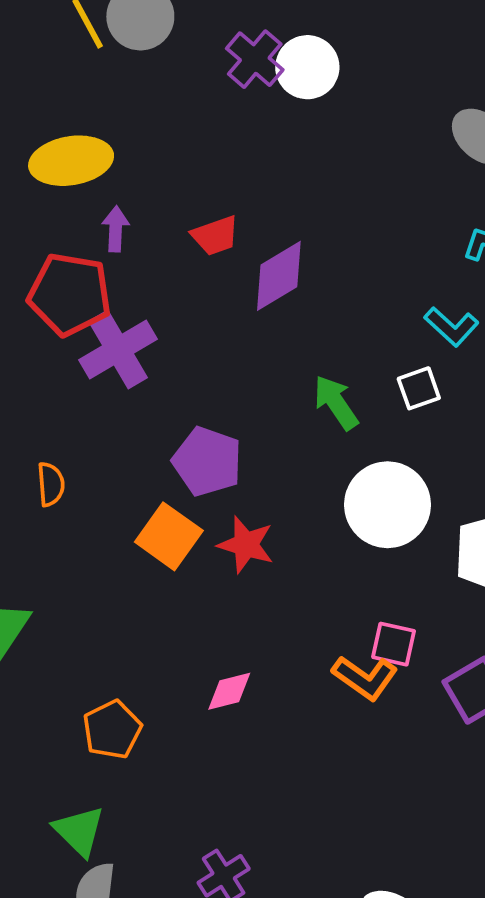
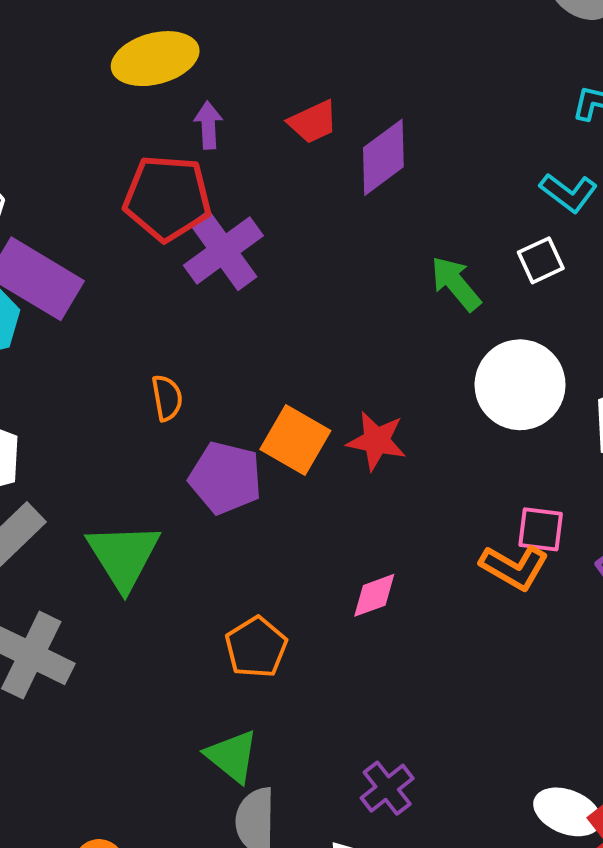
purple pentagon: (207, 461) -> (225, 478), moved

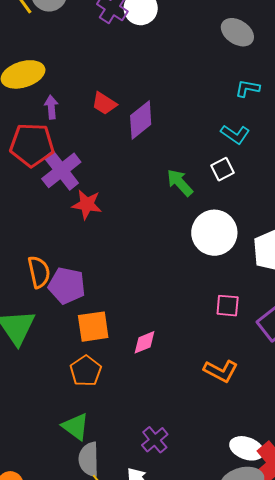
red trapezoid: (313, 122) -> (104, 103), turned 60
orange semicircle: (167, 398) -> (39, 272), moved, size x1.4
orange square: (295, 440) -> (93, 327), moved, turned -36
red star: (377, 441) -> (87, 204), moved
orange L-shape: (514, 567) -> (221, 371), moved

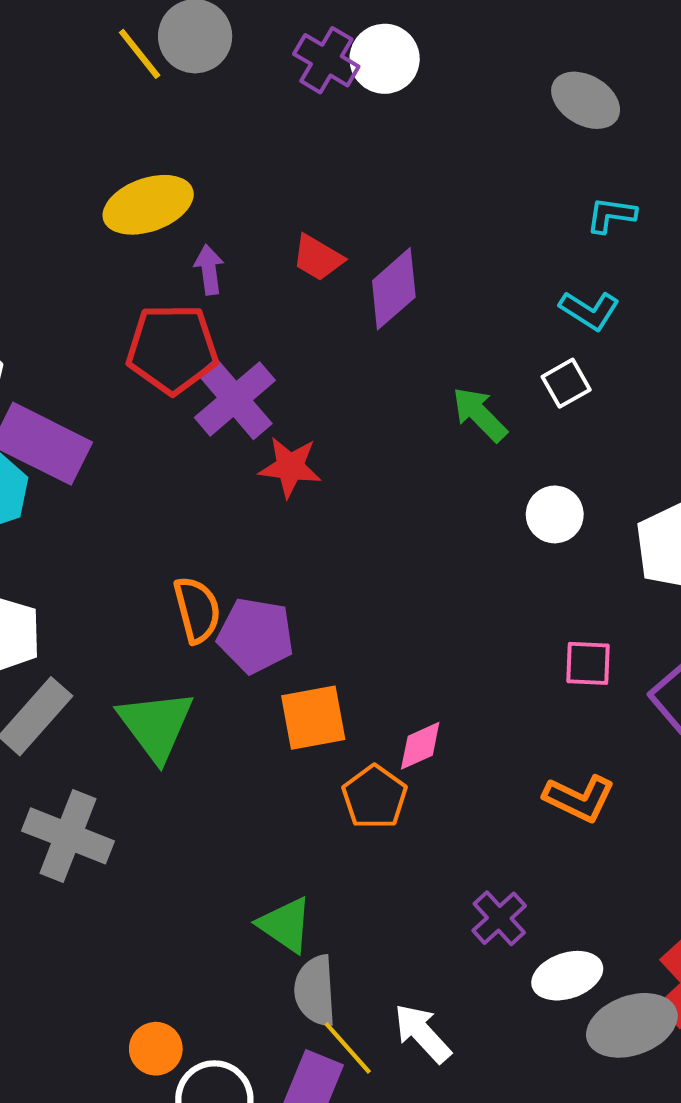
white circle: (214, 233) -> (555, 514), size x0.6
orange pentagon: (86, 371) -> (375, 797), moved
purple cross: (155, 440) -> (499, 918), moved
white ellipse: (247, 448) -> (567, 976), moved, turned -36

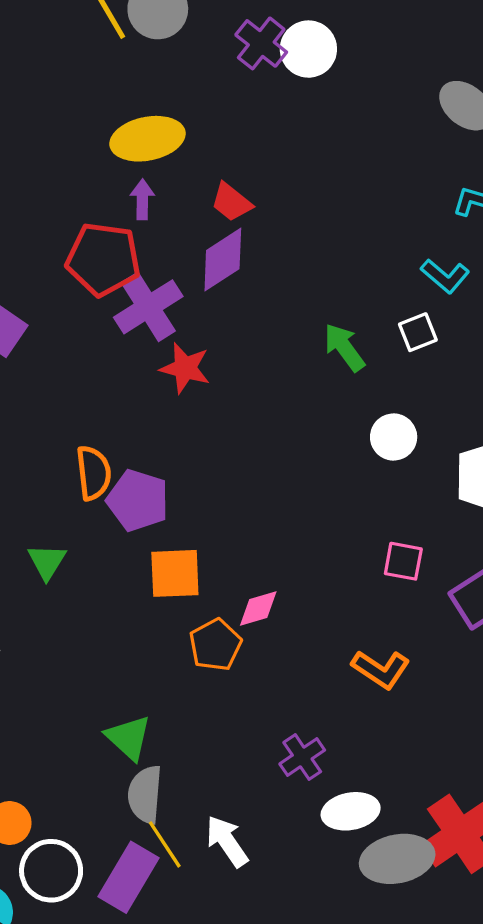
yellow ellipse: (148, 205) -> (148, 139), moved
purple diamond: (394, 289) -> (223, 260), moved
green triangle: (156, 725) -> (47, 561), size x0.6

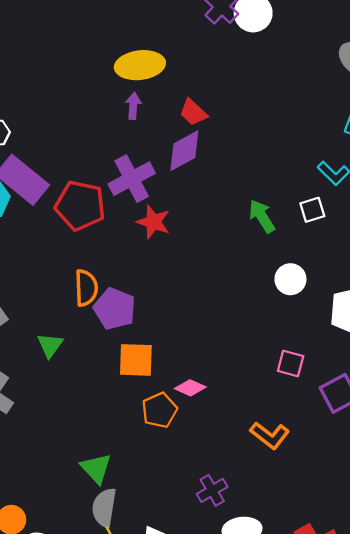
red pentagon: (103, 259) -> (80, 206), moved
pink diamond: (258, 608) -> (190, 388), turned 36

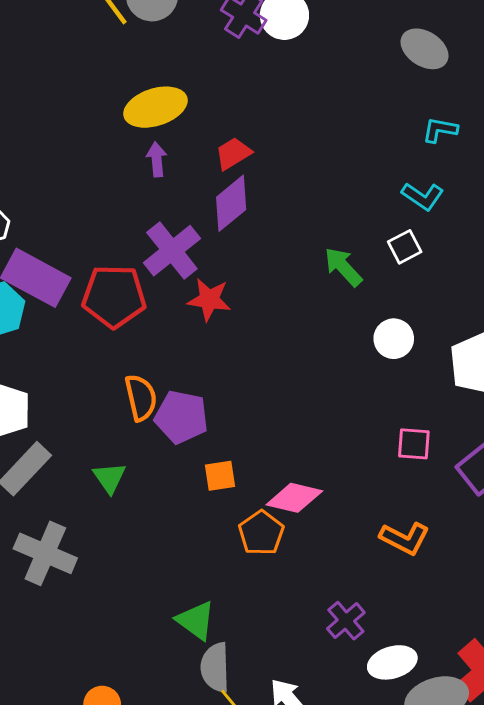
red trapezoid: (193, 112) -> (233, 153), turned 116
orange square: (136, 360) -> (220, 476), size x0.7
pink diamond: (190, 388) -> (294, 498), size x1.4

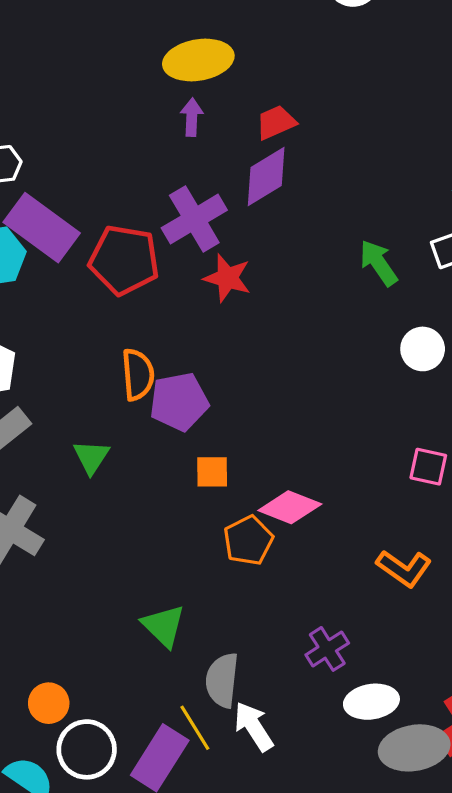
purple pentagon: (181, 417) -> (179, 402), turned -30
gray semicircle: (215, 667) -> (222, 680), moved

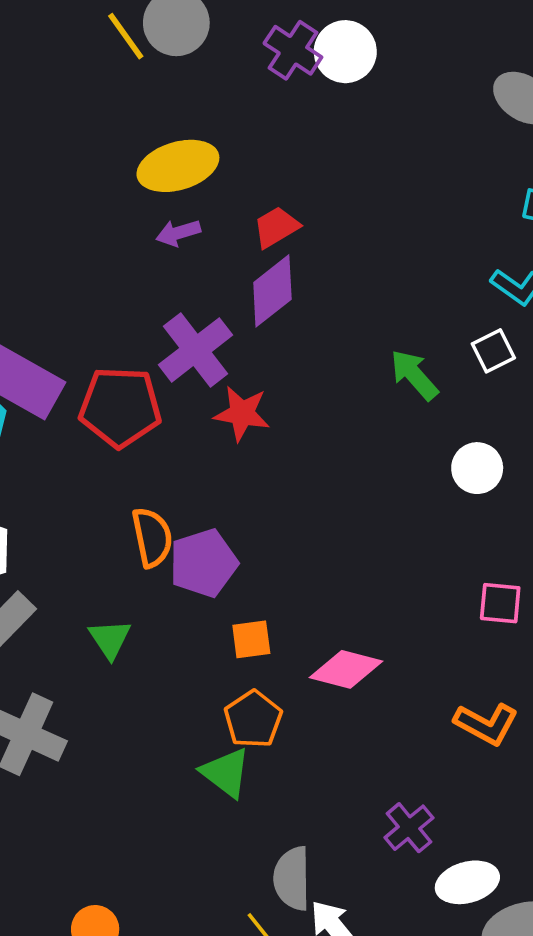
purple arrow: (192, 117) -> (178, 233), turned -102
orange pentagon: (248, 540) -> (253, 719), moved
green triangle: (164, 626) -> (226, 773), moved

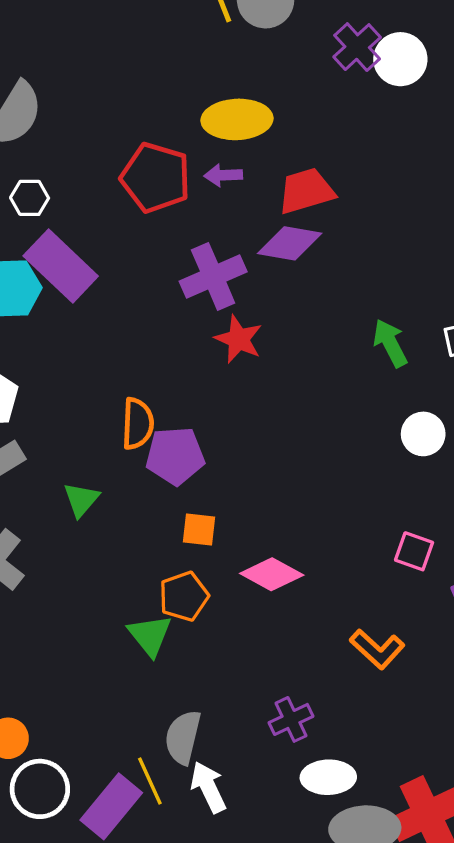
red trapezoid: (276, 227) -> (306, 191), size x1.4
purple diamond: (272, 291) -> (290, 243), turned 34
red pentagon: (120, 407) -> (156, 178), moved

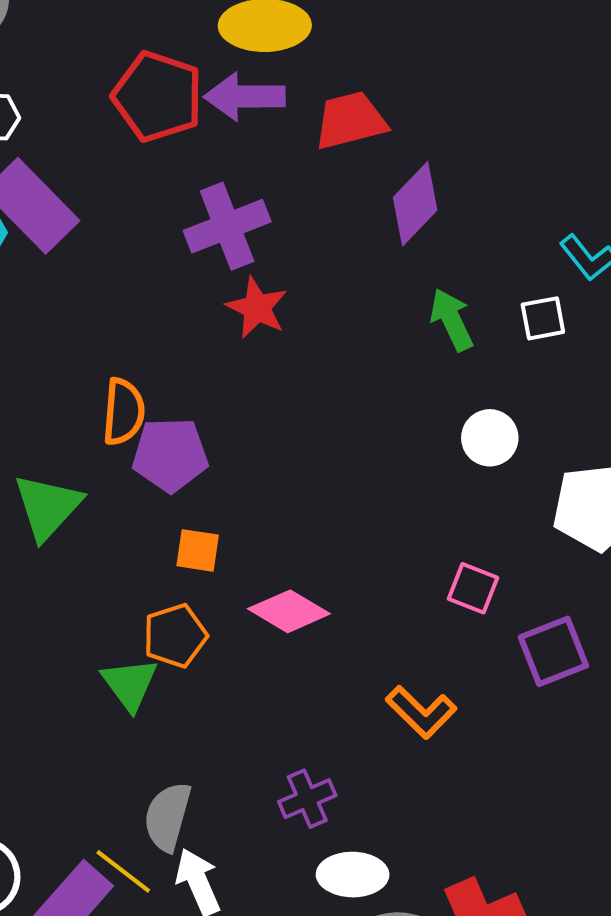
purple arrow: (223, 175) -> (245, 97), size x1.6
purple diamond: (290, 243) -> (415, 204), moved, turned -58
green triangle: (81, 500) -> (48, 507), size x1.5
yellow line: (150, 781) -> (123, 871), turned -30

